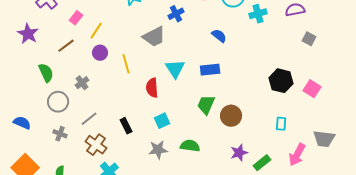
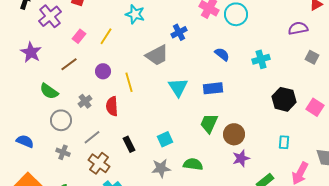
cyan cross: (258, 14) -> (261, 59), moved
yellow line: (96, 31) -> (106, 36), moved
green semicircle: (46, 73) -> (49, 91), turned 150
red semicircle: (152, 88) -> (112, 106), moved
purple star: (239, 153) -> (241, 158), moved

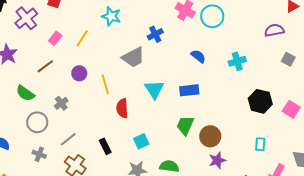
red semicircle: (112, 106) -> (122, 108), moved

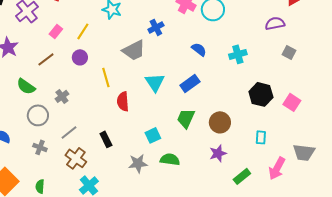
purple circle: (79, 73) -> (80, 57), moved
blue rectangle: (189, 90) -> (190, 83), turned -30
brown circle: (210, 136) -> (220, 122), moved
cyan square: (141, 141) -> (153, 135), moved

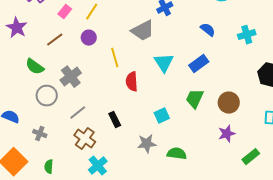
gray cross: (62, 96) -> (71, 77), size x1.5
gray cross: (40, 147) -> (40, 134), moved
green semicircle: (170, 159) -> (177, 154), moved

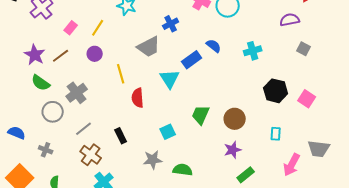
purple star: (17, 28) -> (35, 55), moved
blue rectangle: (199, 64) -> (192, 60), moved
green rectangle: (251, 157) -> (246, 175), moved

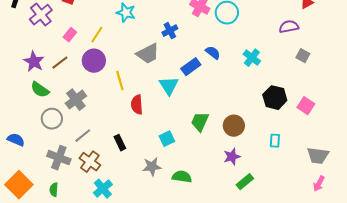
cyan cross: (253, 51) -> (252, 58), turned -36
purple circle: (95, 54) -> (94, 61), size x1.5
gray cross: (46, 150) -> (59, 158), moved, size x1.6
pink arrow: (292, 165) -> (319, 184), moved, size x0.7

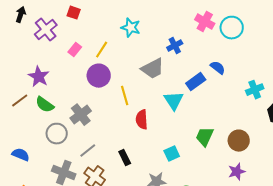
cyan cross: (252, 58) -> (255, 90), moved, turned 30
brown line: (60, 63) -> (20, 101), moved

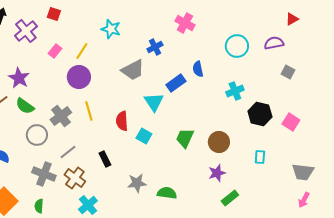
cyan circle: (232, 28) -> (237, 46), moved
blue semicircle: (218, 68) -> (198, 69), turned -140
yellow line: (125, 96) -> (89, 111), moved
cyan square: (172, 154) -> (144, 136), moved, turned -35

